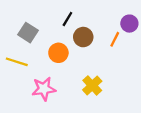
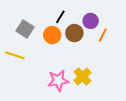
purple circle: (129, 24) -> (91, 21), moved
orange circle: (58, 53) -> (52, 35), moved
pink star: (44, 89) -> (58, 81), moved

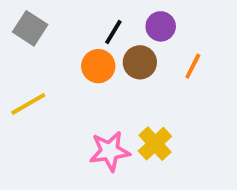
purple circle: (91, 21) -> (161, 26), moved
gray square: (25, 29) -> (30, 28), moved
yellow line: (15, 55) -> (28, 104), turned -48

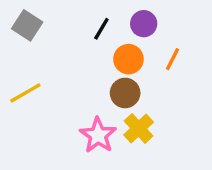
brown circle: (140, 62) -> (125, 93), moved
orange circle: (98, 66) -> (128, 59), moved
pink star: (110, 151) -> (98, 135), turned -30

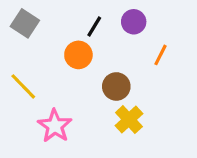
orange circle: (128, 59) -> (78, 55), moved
yellow line: (25, 93) -> (23, 86), turned 76
pink star: (98, 135) -> (55, 126), moved

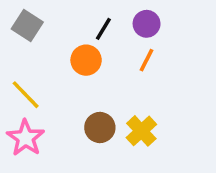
orange line: (160, 55) -> (147, 60), moved
brown circle: (116, 86) -> (100, 128), moved
pink star: (55, 126) -> (26, 138), moved

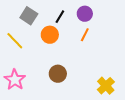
gray square: (27, 26) -> (29, 16), moved
yellow line: (26, 95) -> (15, 41), moved
yellow cross: (141, 131) -> (106, 86), moved

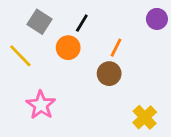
purple circle: (85, 14) -> (157, 19), moved
brown circle: (58, 74) -> (109, 74), moved
pink star: (15, 80) -> (41, 105), moved

